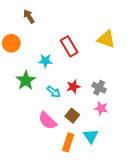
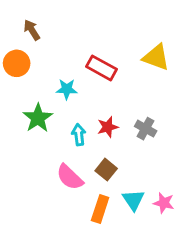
brown arrow: (29, 16) -> (32, 30), moved
red rectangle: (69, 46) -> (102, 68), turned -30
cyan arrow: (54, 92) -> (79, 135), turned -136
pink star: (101, 108) -> (164, 203), moved

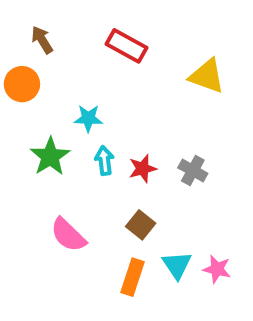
red rectangle: (102, 68) -> (126, 46), moved
cyan arrow: (79, 135) -> (104, 160), moved
pink semicircle: (70, 177) -> (68, 235), moved

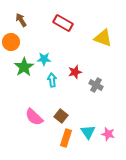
green star: (50, 156) -> (24, 67), moved
red star: (143, 169) -> (75, 72), moved
brown square: (141, 225) -> (61, 116), moved

